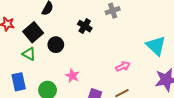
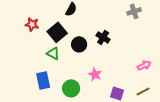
black cross: (85, 26) -> (103, 37), moved

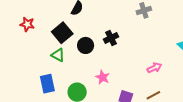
red star: (32, 24) -> (27, 24), moved
black cross: (103, 37) -> (111, 38), turned 32

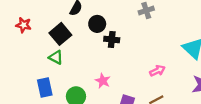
black cross: (111, 38) -> (112, 40), turned 32
black circle: (86, 45) -> (97, 24), moved

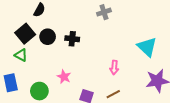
black circle: (97, 24) -> (48, 37), moved
pink arrow: (157, 71) -> (114, 67), turned 120

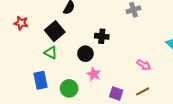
black circle: (48, 37) -> (85, 54), moved
pink arrow: (114, 67) -> (144, 65), turned -64

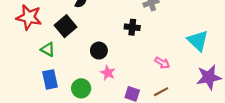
red star: (21, 23) -> (29, 17), size x1.6
black cross: (102, 36) -> (132, 27), moved
green triangle: (51, 53) -> (48, 49), moved

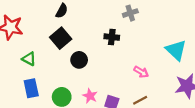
black square: (66, 26) -> (61, 38), moved
pink star: (108, 73) -> (90, 96), moved

